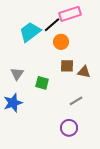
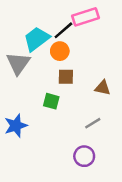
orange circle: (61, 42) -> (60, 51), moved
brown square: (67, 66) -> (66, 77), moved
gray triangle: (17, 74) -> (18, 63), moved, size x1.5

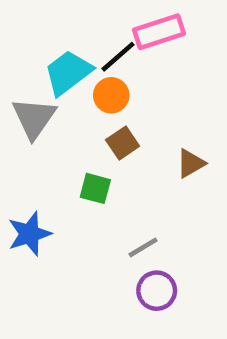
brown square: (66, 77) -> (123, 143), turned -35
brown triangle: (103, 88) -> (191, 163), turned -42
gray line: (93, 123) -> (143, 247), moved

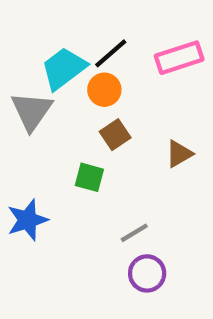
pink rectangle: (159, 32) -> (179, 58), moved

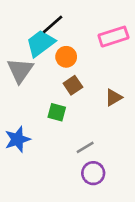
black line: (111, 53) -> (53, 24), moved

